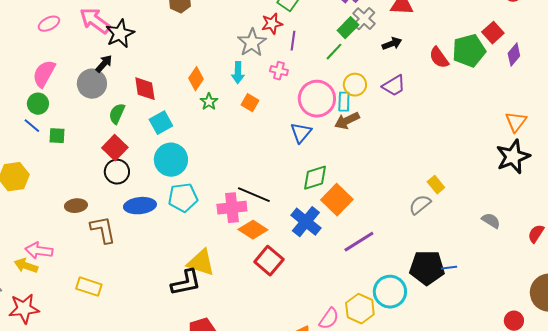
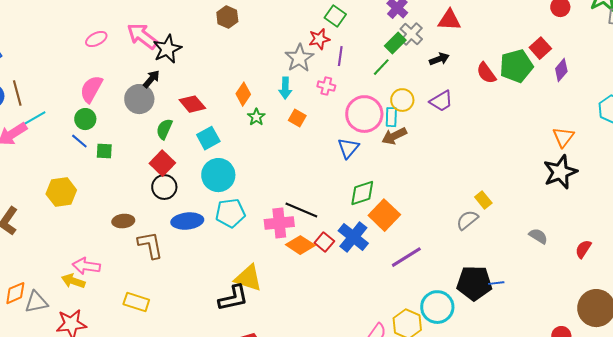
red diamond: (145, 89) -> (192, 104), turned -32
red square: (269, 261) -> (324, 242), moved, size x0.7

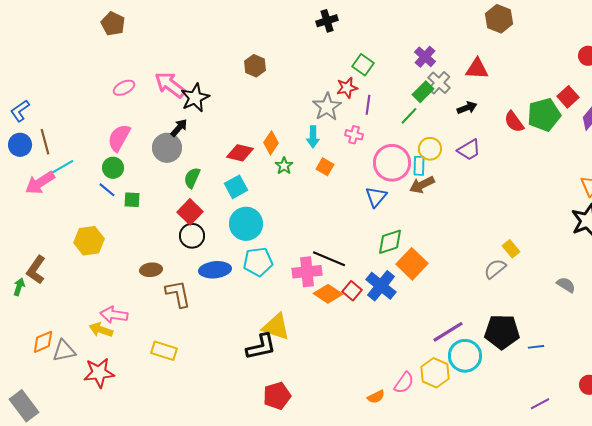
red diamond: (192, 104) -> (240, 153), moved, turned -36
purple line: (406, 257) -> (448, 332), moved
blue line: (496, 283) -> (536, 347), moved

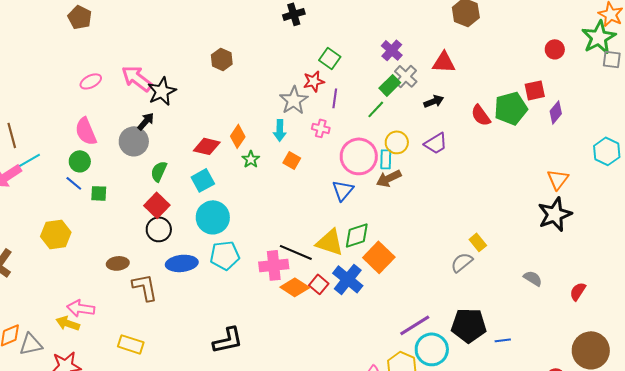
red square: (568, 97) -> (535, 90), turned 30
pink semicircle: (119, 138) -> (86, 131), turned -52
yellow triangle: (276, 327) -> (330, 242), moved

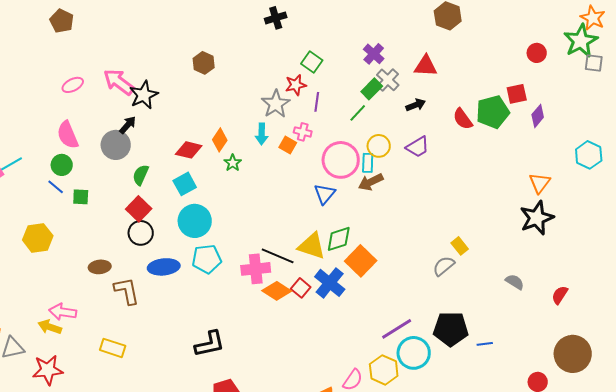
orange square: (292, 160) -> (288, 145), moved

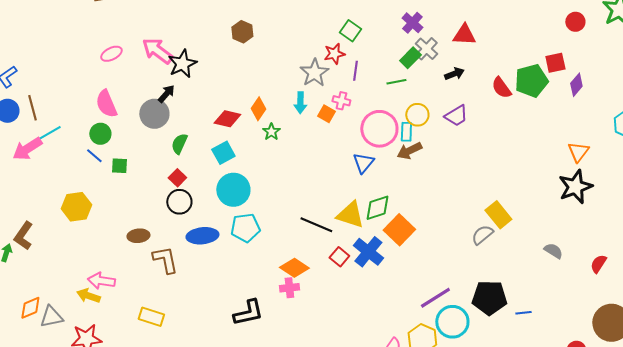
green line: (358, 113) -> (396, 82), turned 36
red square: (139, 209) -> (177, 178), size x0.7
yellow rectangle: (460, 246) -> (498, 215), size x1.5
pink cross: (256, 269) -> (289, 288), moved, size x0.7
orange diamond: (277, 291) -> (294, 268), moved

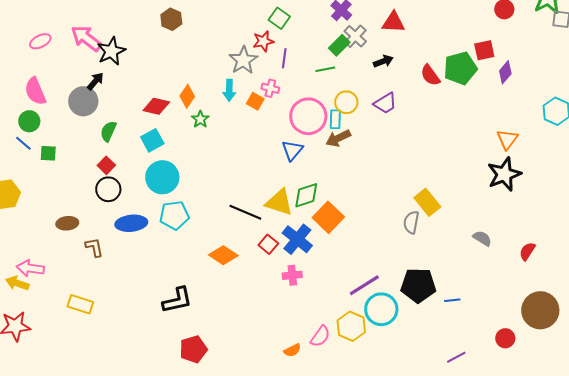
gray semicircle: (482, 235) -> (411, 222), turned -40
brown L-shape: (165, 260) -> (94, 247), size x0.7
pink cross: (289, 288) -> (292, 275), moved

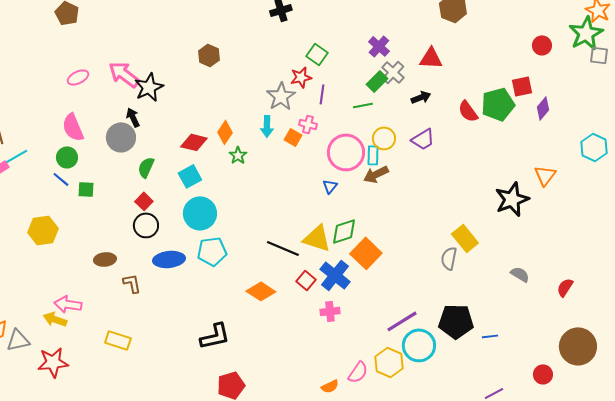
black arrow: (95, 81) -> (133, 117), turned -66
blue triangle: (292, 150) -> (330, 186), size x0.7
black star: (504, 174) -> (512, 199), moved

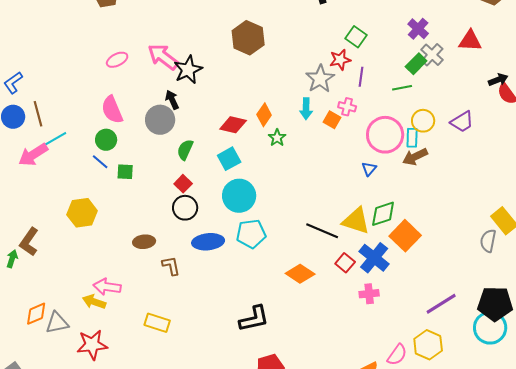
brown hexagon: (209, 55) -> (248, 38), size x1.5
black arrow: (421, 97) -> (498, 80), moved
cyan circle: (419, 345) -> (490, 328), moved

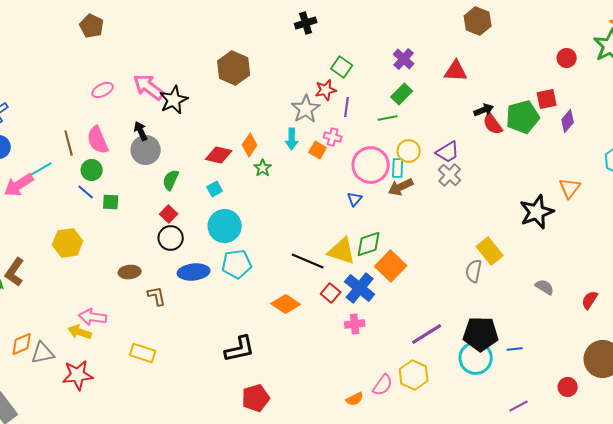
gray cross: (432, 55) -> (450, 175), moved
black arrow: (172, 100) -> (141, 131), moved
brown line: (38, 114) -> (69, 143), moved
cyan square: (229, 159) -> (215, 189), size x0.7

